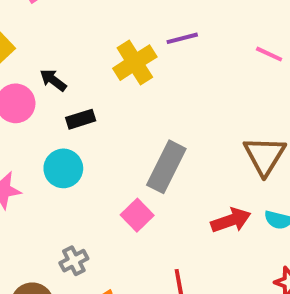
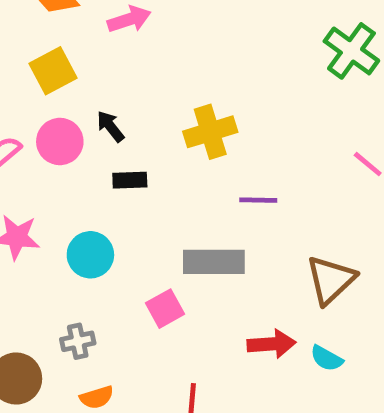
purple line: (182, 38) -> (258, 200), moved
gray rectangle: (166, 167) -> (214, 262), turned 48
cyan circle: (63, 168) -> (90, 255), moved

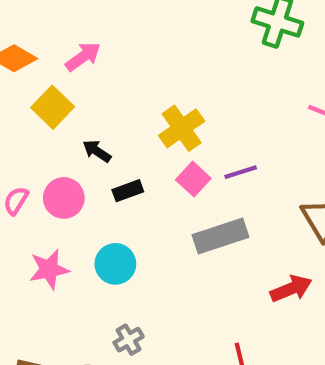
yellow square: (53, 71) -> (53, 107), moved
pink circle: (60, 142) -> (64, 198), moved
pink square: (165, 309) -> (193, 179), moved

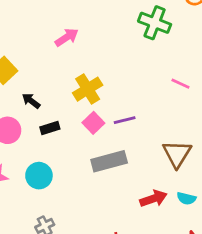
pink arrow: (83, 57) -> (67, 37), moved

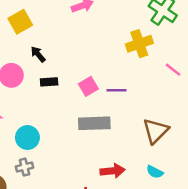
yellow cross: (88, 89) -> (139, 44), moved
cyan circle: (39, 176) -> (27, 138), moved
red arrow: (153, 199) -> (113, 171), moved

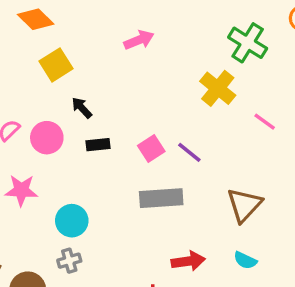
yellow cross: (139, 44) -> (218, 88), turned -30
purple line: (116, 90) -> (189, 152), turned 42

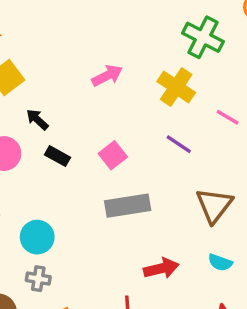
pink arrow: (139, 40) -> (107, 76), moved
black rectangle: (98, 145) -> (57, 156), turned 40
purple line: (189, 152) -> (179, 144), moved
gray cross: (69, 261) -> (38, 279), turned 30

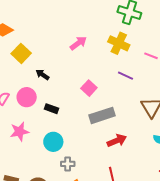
black rectangle: (57, 156) -> (52, 109), moved
red arrow: (161, 268) -> (117, 141), moved
gray cross: (38, 279) -> (68, 164), moved

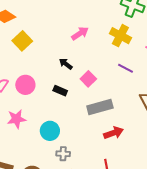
black arrow: (42, 75) -> (66, 64), moved
black rectangle: (52, 109) -> (60, 91), moved

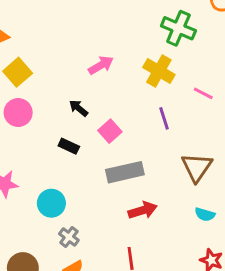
purple line: (126, 68) -> (164, 118), turned 42
pink circle: (25, 85) -> (18, 113), moved
gray cross: (63, 154) -> (69, 237), turned 32

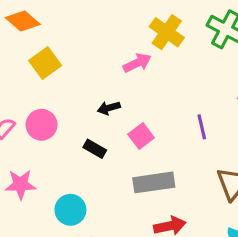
yellow cross: (159, 71) -> (167, 32), moved
black arrow: (78, 108) -> (109, 108), turned -60
pink circle: (18, 113) -> (42, 125), moved

